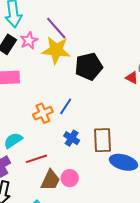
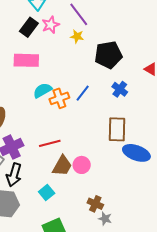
yellow star: (56, 50) -> (77, 36), size x0.5
blue cross: (72, 138) -> (120, 89), moved
cyan semicircle: (13, 140) -> (43, 90), moved

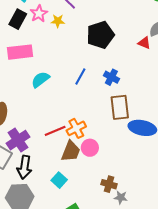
yellow star: (77, 36) -> (58, 21), moved
blue cross: (120, 89) -> (111, 77), moved
orange cross: (59, 98) -> (76, 128), moved

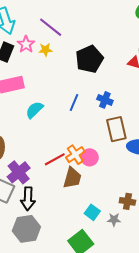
pink circle: (90, 148) -> (90, 157), moved
cyan square: (59, 180) -> (92, 212), moved
brown cross: (109, 184) -> (127, 201), moved
gray star: (121, 197) -> (114, 220), moved

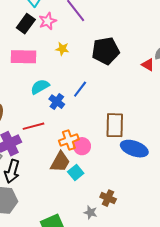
yellow star: (45, 50) -> (62, 49), moved
blue cross: (105, 100) -> (57, 102), moved
red line: (55, 159) -> (34, 126), moved
cyan square: (92, 212) -> (76, 173), moved

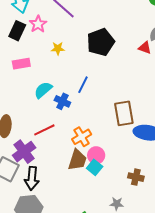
pink rectangle: (24, 57) -> (21, 64), size x0.7
pink circle: (82, 146) -> (96, 155), moved
brown cross: (108, 198) -> (136, 177), moved

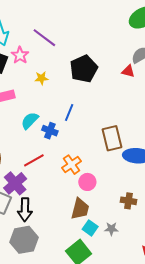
brown trapezoid: (77, 160) -> (80, 209), moved
cyan square: (95, 167) -> (90, 228), moved

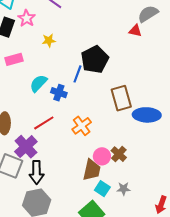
black pentagon: (84, 69) -> (95, 59), moved
pink circle: (87, 182) -> (102, 156), moved
brown cross: (129, 201) -> (119, 154), moved, turned 35

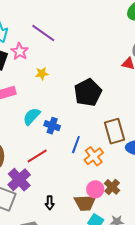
blue line: (78, 74) -> (76, 145), moved
orange cross: (82, 126) -> (94, 156), moved
brown trapezoid: (92, 170) -> (85, 203), turned 75
black arrow: (37, 172) -> (50, 203), moved, size x0.6

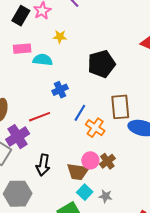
cyan semicircle: (32, 116) -> (43, 60), moved, turned 42
blue cross: (52, 126) -> (60, 90), turned 35
orange cross: (94, 156) -> (95, 128), turned -30
black arrow: (50, 203) -> (43, 165), size x1.5

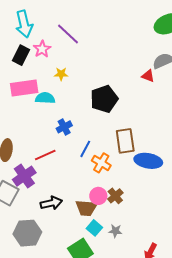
pink rectangle: (22, 49) -> (24, 88), size x1.5
black arrow: (43, 165) -> (51, 203), turned -110

